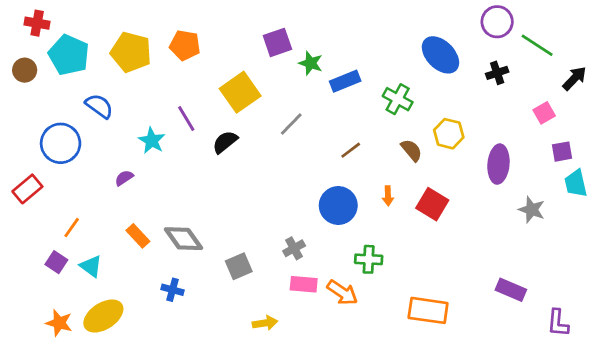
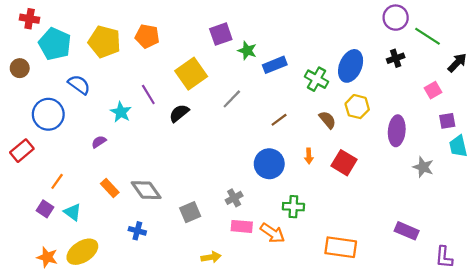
blue ellipse: (440, 55) -> (351, 66), moved, turned 68
brown circle: (25, 70) -> (20, 68), moved

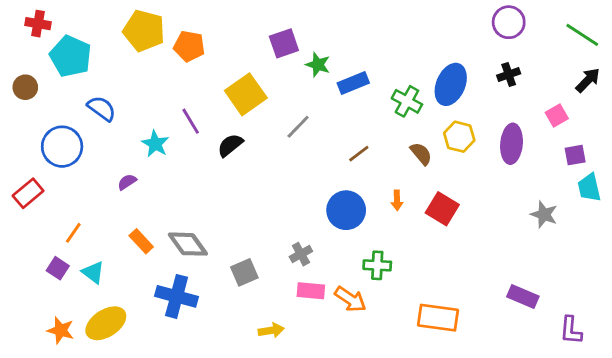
green line: (428, 36) -> (582, 35), moved
yellow pentagon: (104, 42) -> (144, 31), moved
purple ellipse: (397, 131) -> (512, 144), moved
blue cross: (137, 231) -> (177, 296), size x1.8

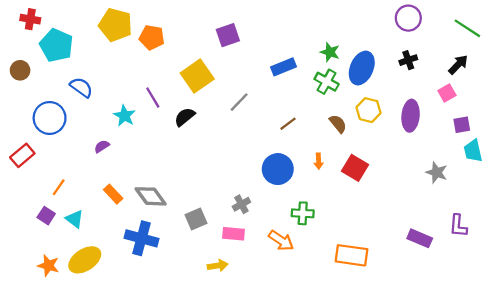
green star: (318, 65) -> (330, 52), moved
black arrow: (588, 80) -> (458, 65), moved
pink rectangle: (311, 291) -> (233, 234), moved
purple L-shape: (571, 330) -> (458, 226), moved

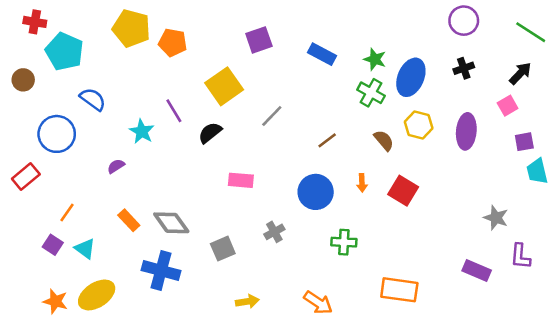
blue rectangle: (283, 67) -> (322, 54), moved, turned 50
gray star: (437, 172) -> (496, 218), moved
pink rectangle: (233, 234) -> (241, 180), moved
orange arrow: (281, 241) -> (318, 303), moved

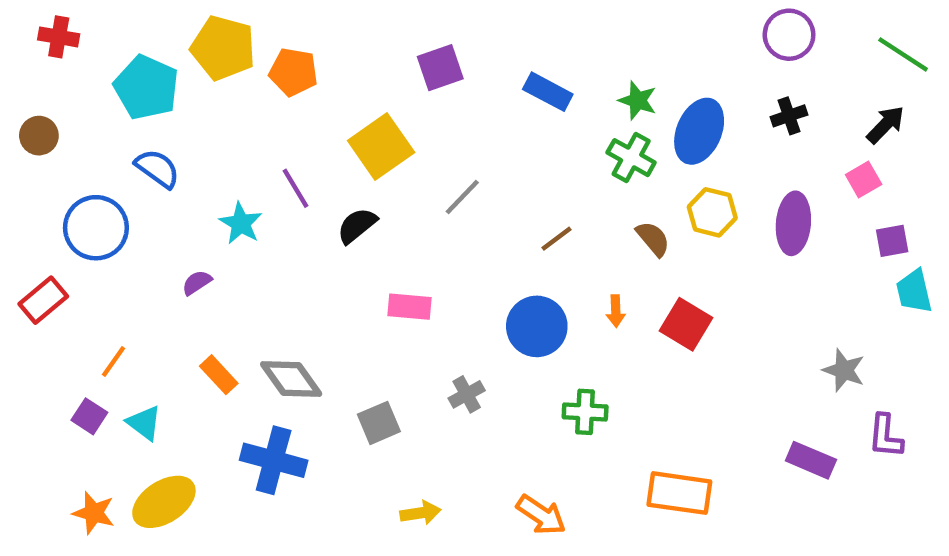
cyan pentagon: (64, 52) -> (146, 87), moved

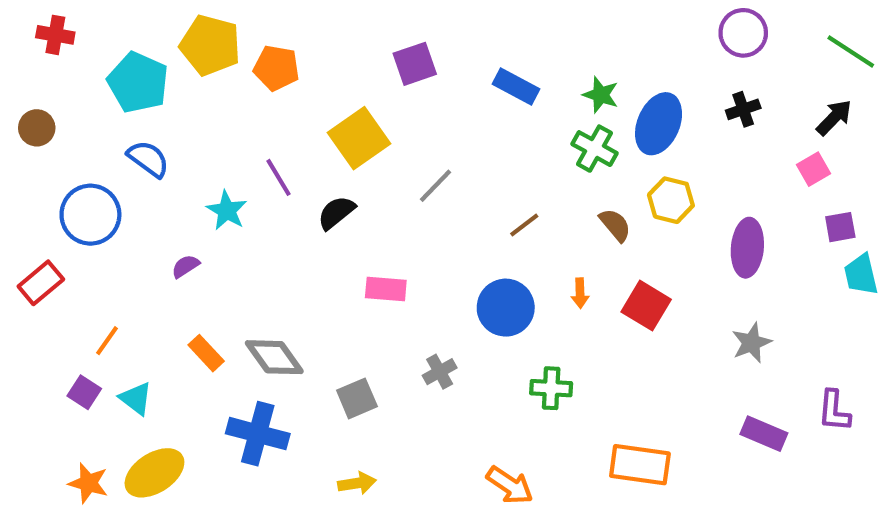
purple ellipse: (793, 223) -> (747, 248), moved
gray star: (844, 370) -> (751, 343), moved, turned 30
yellow arrow: (421, 513) -> (357, 483), moved

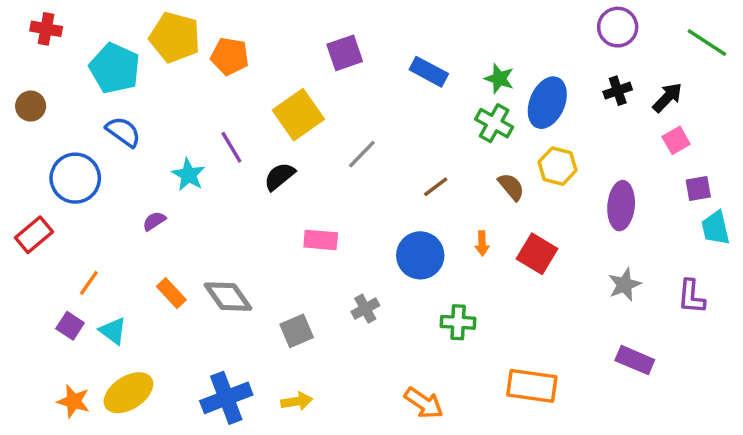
black arrow: (834, 118) -> (667, 97), moved
purple L-shape: (834, 411) -> (691, 297), moved
blue cross: (258, 434) -> (226, 398), moved, turned -36

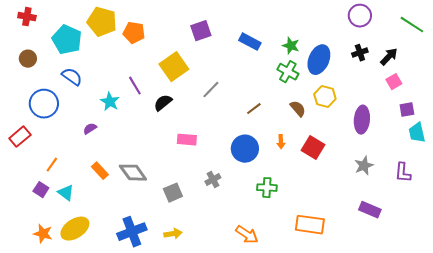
brown circle: (31, 106) -> (28, 59), moved

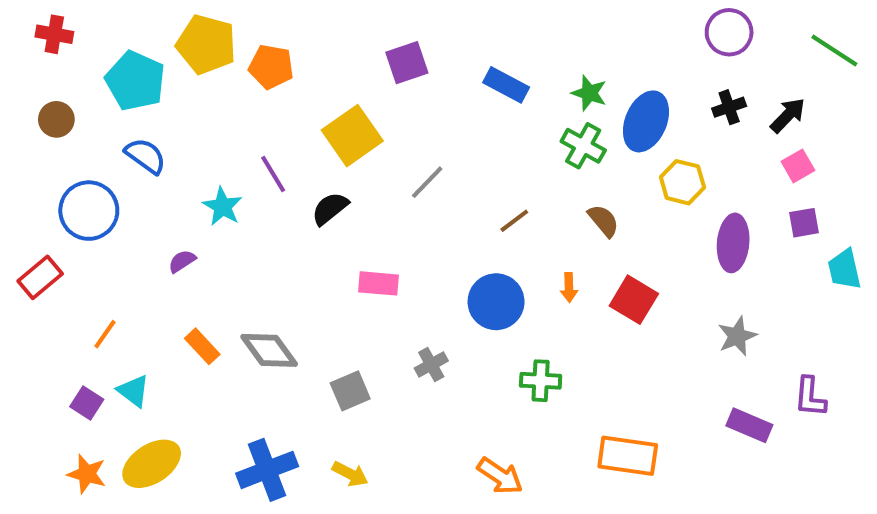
yellow hexagon: (325, 97) -> (682, 182), moved
purple square: (407, 110) -> (804, 223), moved
purple L-shape: (403, 173) -> (810, 397), moved
purple square: (41, 190) -> (87, 403), moved
yellow arrow: (173, 234) -> (350, 474), turned 36

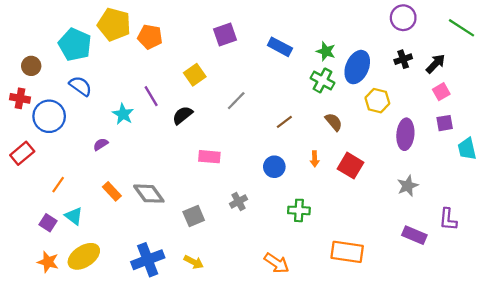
red cross: (54, 34) -> (20, 98), moved
yellow square: (352, 136) -> (195, 75), size x0.7
blue circle: (496, 302) -> (274, 167), size x0.7

